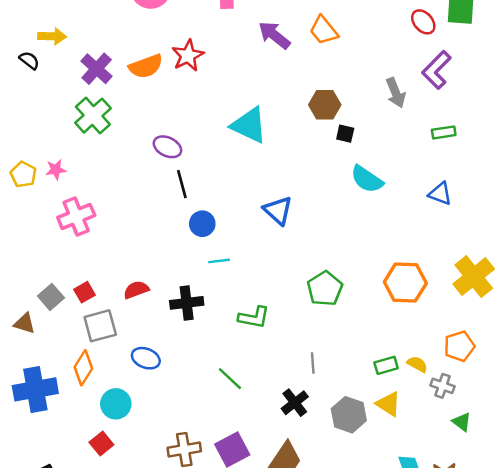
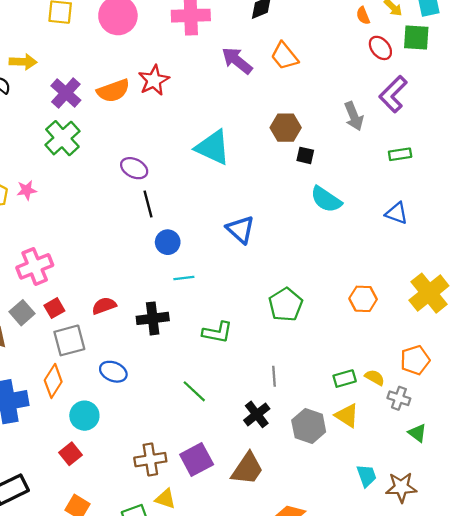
pink cross: (76, 216) -> (35, 266), moved
orange hexagon: (405, 283) -> (363, 299), size x0.7

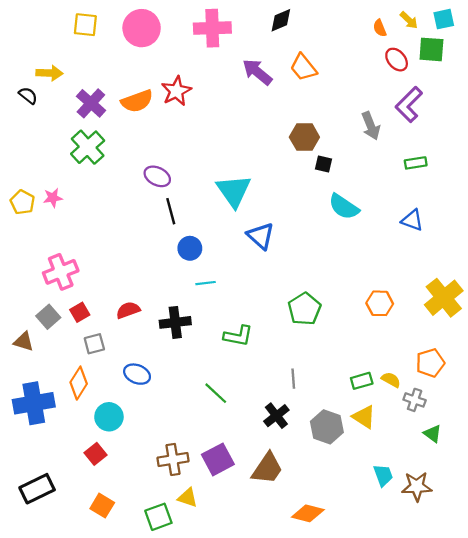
cyan triangle: (213, 147) -> (234, 191), moved, turned 30
gray square: (69, 340) -> (94, 344), size x0.7

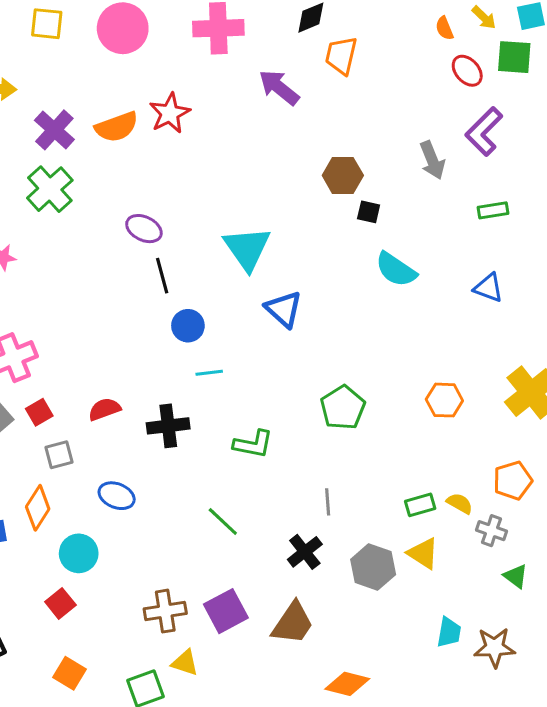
orange trapezoid: (303, 67) -> (341, 56), moved, turned 52
cyan trapezoid: (383, 475) -> (449, 632), turned 30

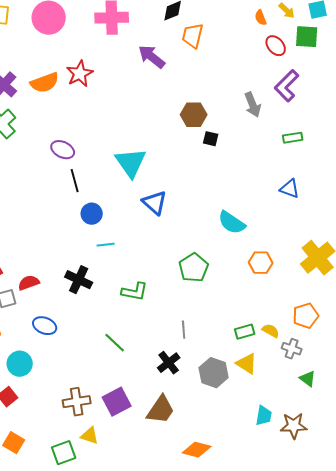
cyan semicircle: (396, 270) -> (232, 223), moved
red semicircle: (104, 409) -> (29, 283), moved
black cross: (168, 426) -> (79, 280), turned 32

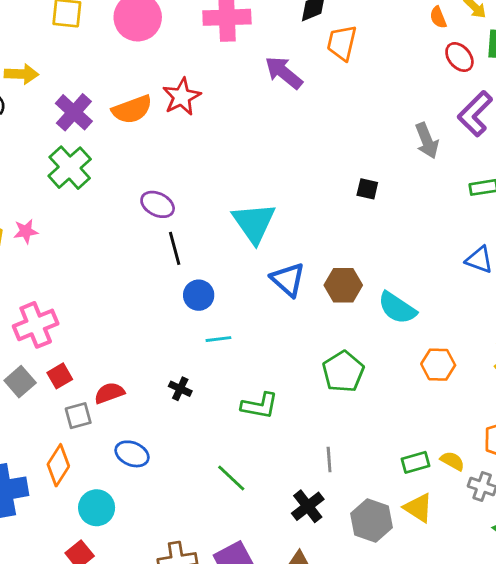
brown hexagon: (194, 115) -> (343, 285), moved
black cross: (79, 280) -> (180, 389), size x0.6

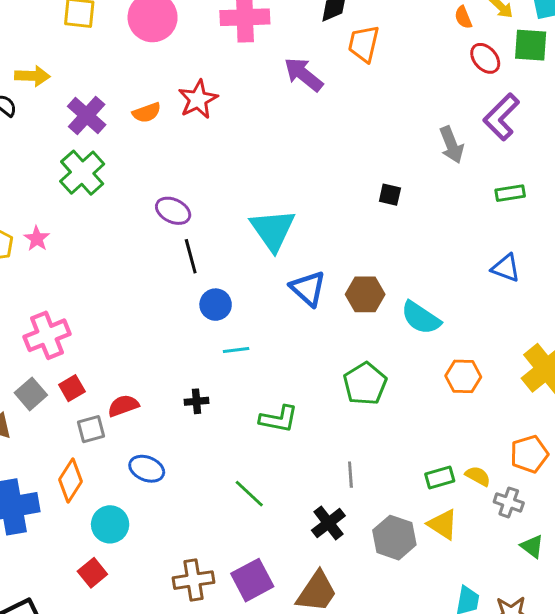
orange semicircle: (132, 109) -> (147, 113), size x0.7
pink star: (26, 231) -> (37, 239), turned -30
black cross: (180, 389) -> (197, 401), turned -30

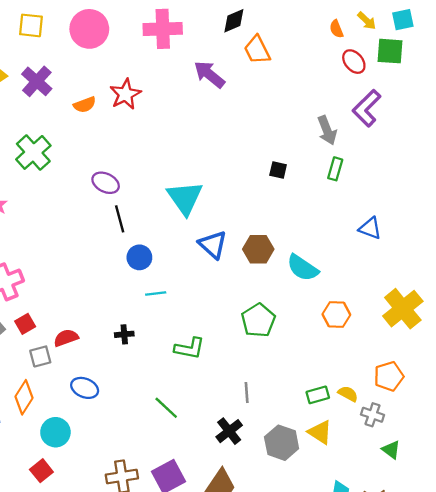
orange trapezoid: (364, 44) -> (257, 50), turned -40
purple cross: (87, 116) -> (37, 81), moved
green rectangle: (510, 193) -> (335, 169), moved, turned -65

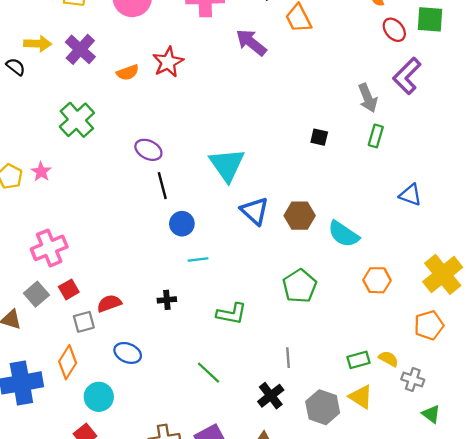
orange pentagon: (389, 376) -> (429, 325), moved

